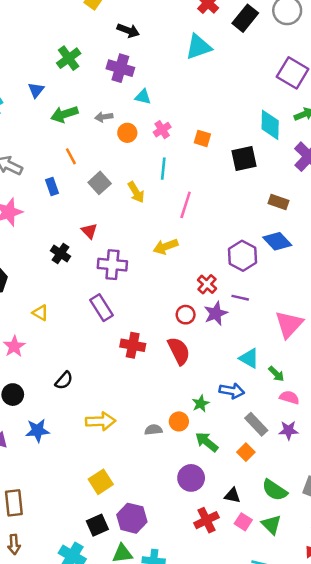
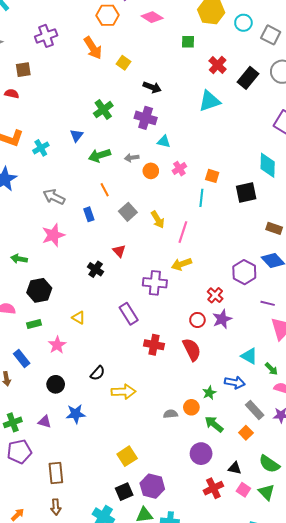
cyan line: (163, 169) -> (201, 198), moved
pink line: (186, 205) -> (183, 232), moved
purple cross: (112, 265) -> (155, 283), moved
purple line: (240, 298) -> (268, 303), moved
yellow arrow: (101, 421) -> (124, 392), moved

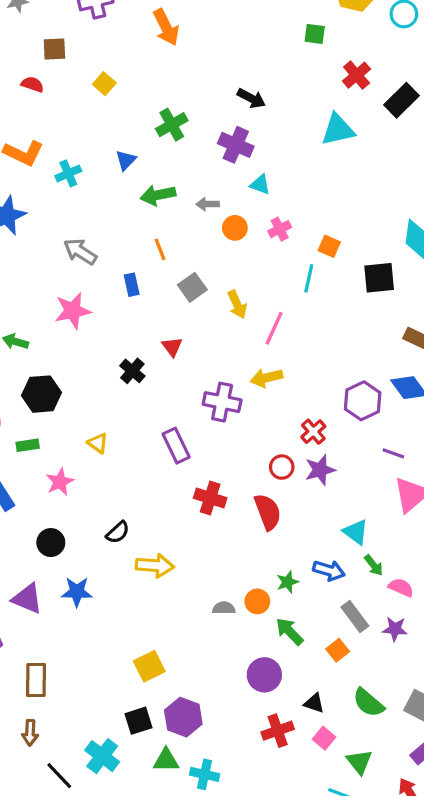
yellow square: (123, 63) -> (104, 84), moved
green arrow: (271, 369) -> (374, 565), moved
purple triangle: (45, 422) -> (27, 599), size x1.5
green triangle: (266, 492) -> (359, 762), moved

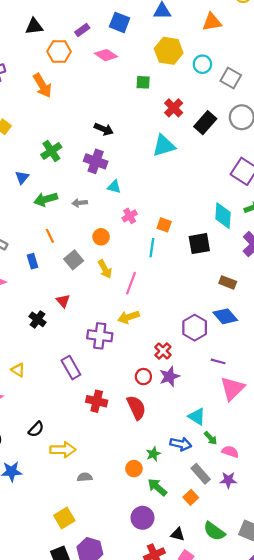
orange circle: (235, 228) -> (101, 237), moved
gray semicircle: (224, 608) -> (85, 477), moved

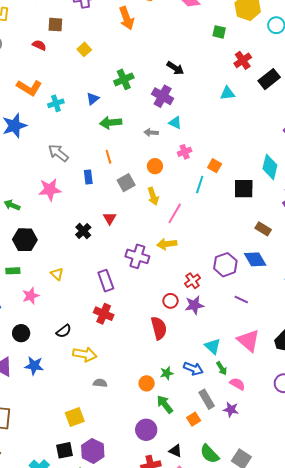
cyan triangle: (164, 146) -> (227, 93), size x0.7
gray arrow: (80, 203) -> (151, 132), moved
pink triangle: (232, 388) -> (248, 341), moved, turned -45
red cross: (97, 401) -> (104, 314), moved

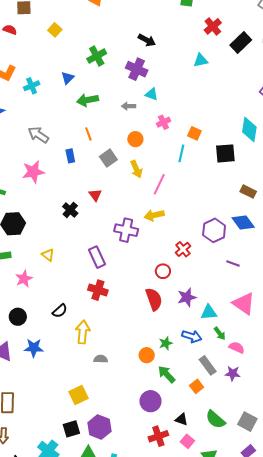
purple star: (194, 305) -> (187, 297), moved
cyan triangle: (213, 346) -> (209, 312), turned -42
yellow arrow: (85, 354) -> (83, 332), turned -90

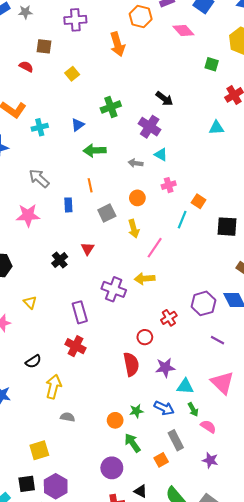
purple star: (233, 373) -> (210, 460), moved

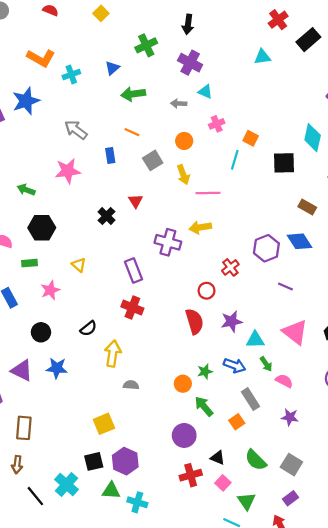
black arrow: (164, 99) -> (188, 24), moved, turned 66
orange line: (90, 185) -> (132, 132), turned -48
pink line: (155, 248) -> (208, 193), turned 60

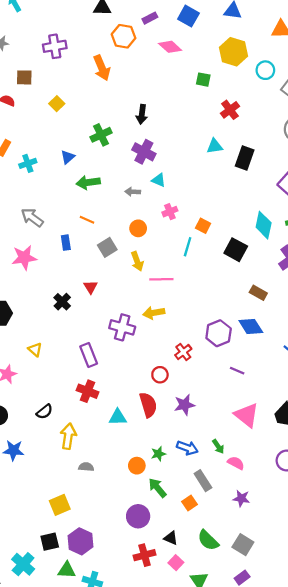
black rectangle: (308, 40) -> (245, 158), moved, turned -30
black square: (284, 163) -> (236, 250), turned 30
cyan triangle: (255, 340) -> (118, 417), moved

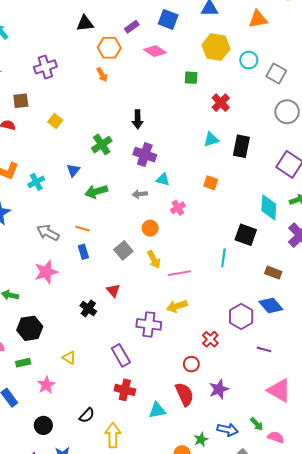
orange arrow: (102, 68) -> (102, 75), moved, size x0.6
orange line: (87, 220) -> (82, 229), moved
orange square: (203, 226) -> (211, 183), moved
cyan line: (188, 247) -> (223, 258), moved

